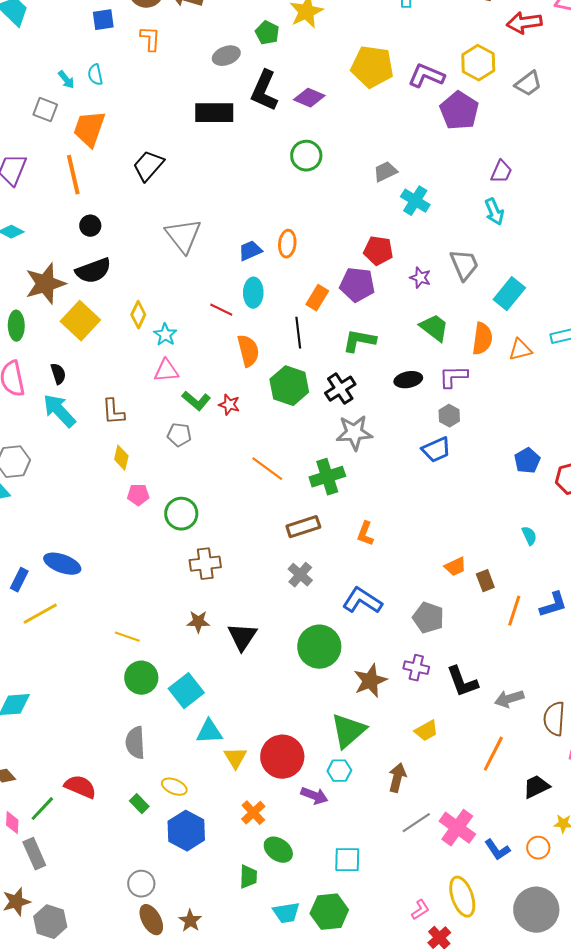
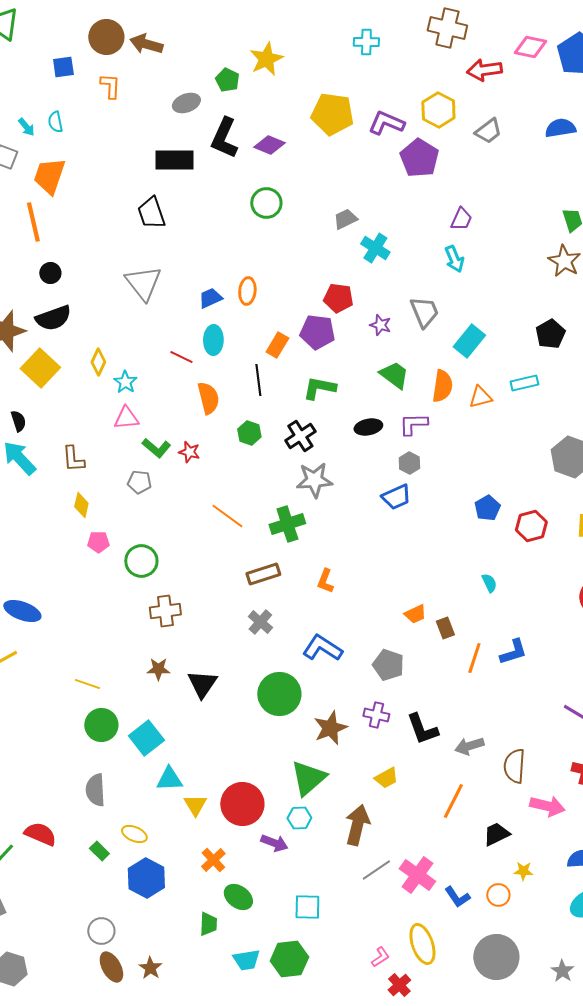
black trapezoid: (148, 166) -> (151, 213), moved, turned -60
green hexagon: (289, 386) -> (249, 433), size x0.6
brown arrow: (397, 778) -> (357, 825), size x1.4

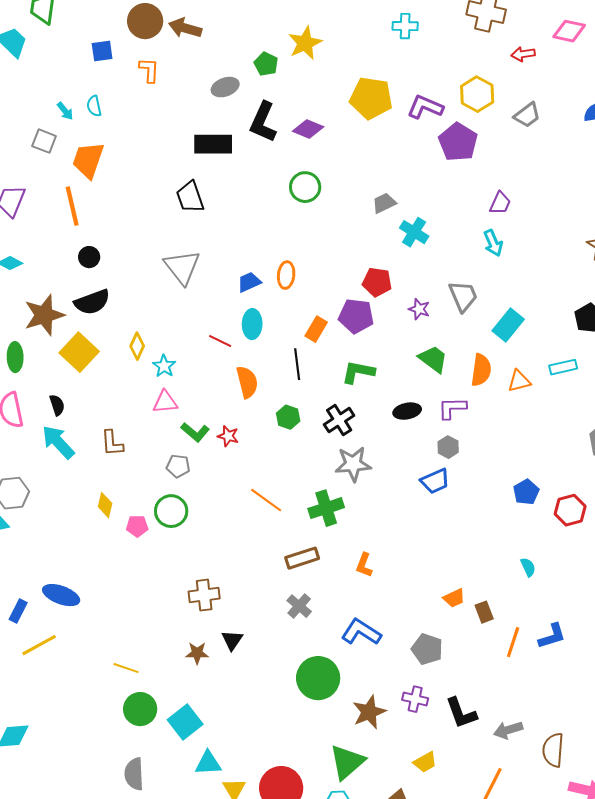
red arrow: (484, 70) -> (523, 54), size x0.7
yellow diamond: (81, 505) -> (105, 505), moved
green circle: (141, 561) -> (171, 511), moved
black triangle: (202, 684) -> (232, 640), moved, size x0.7

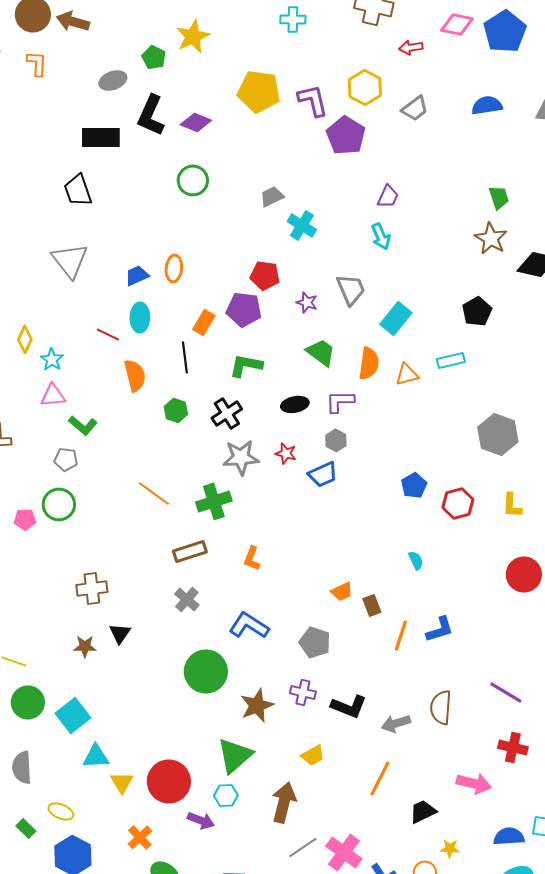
purple L-shape: (425, 107) -> (313, 100), turned 54
red star: (228, 436) -> (286, 453), moved
black L-shape: (461, 713) -> (349, 706), turned -48
brown semicircle: (553, 750) -> (441, 707), moved

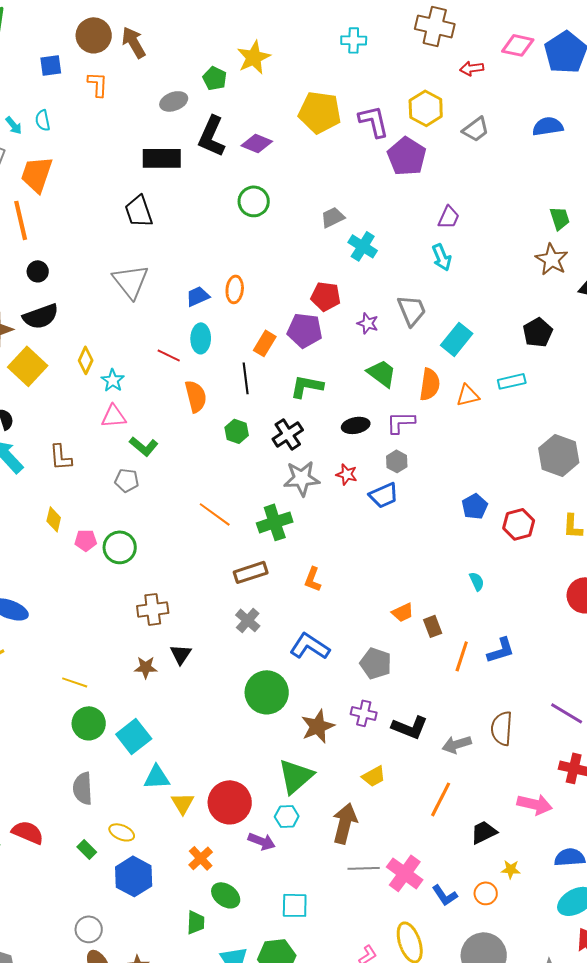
brown arrow: (73, 21) -> (134, 42), turned 44
green circle: (59, 504) -> (120, 547), moved
gray line: (303, 847) -> (364, 868), turned 32

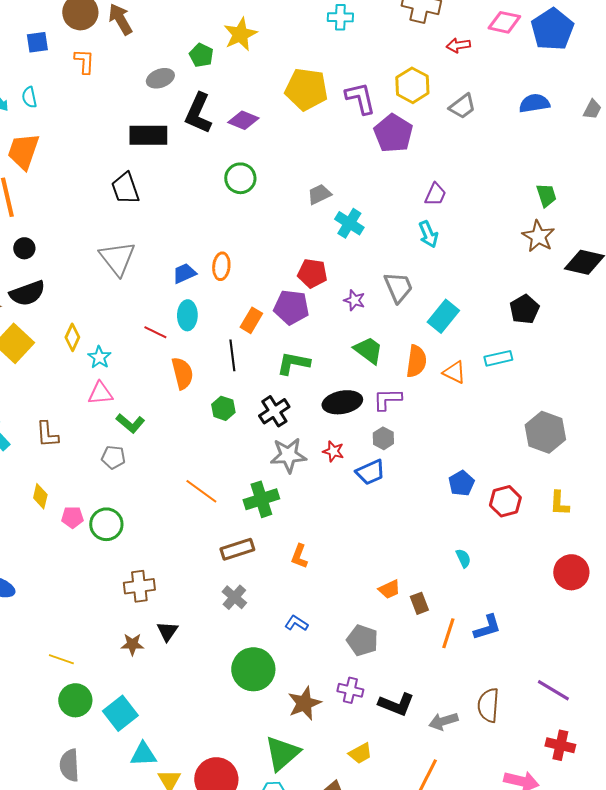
orange triangle: (468, 395) -> (454, 372), turned 40
black ellipse: (356, 425) -> (342, 402), size x1.4
blue L-shape: (310, 646) -> (296, 623), size x0.6

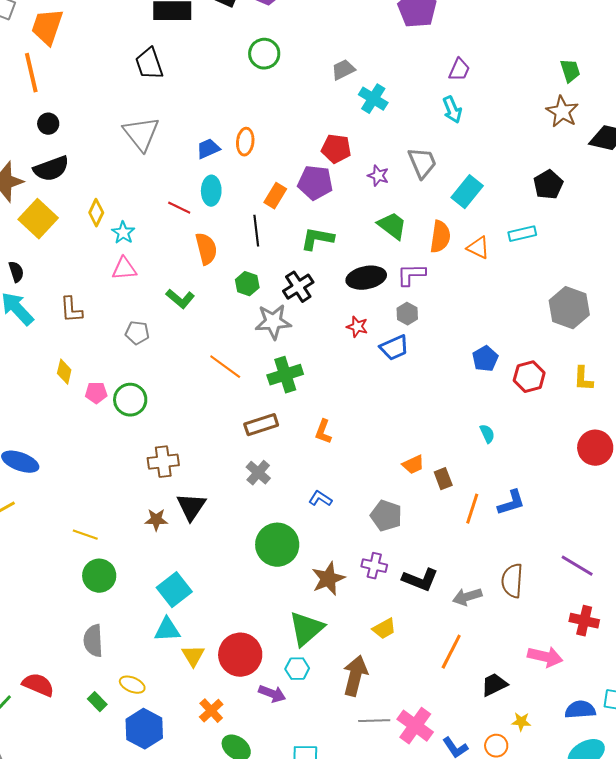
green L-shape: (130, 423) -> (180, 299), moved
gray star: (288, 455) -> (273, 322), moved
black triangle: (167, 631) -> (191, 507), size x1.4
cyan square: (120, 713) -> (174, 590), moved

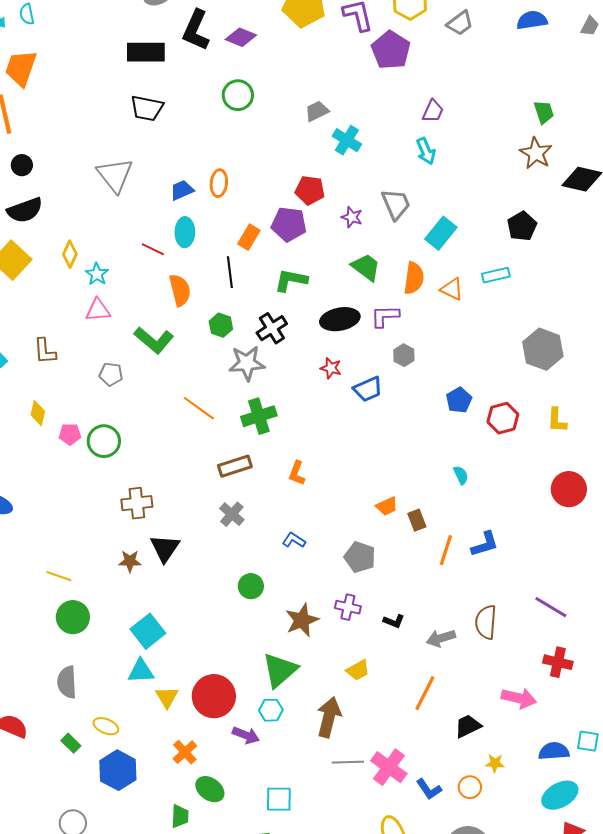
black trapezoid: (149, 64) -> (147, 108), moved, turned -60
green L-shape: (180, 299) -> (154, 340), size x1.4
gray hexagon: (407, 314) -> (404, 355), moved
green circle: (277, 545) -> (251, 586), size x0.6
black L-shape: (420, 580) -> (394, 621), size x0.6

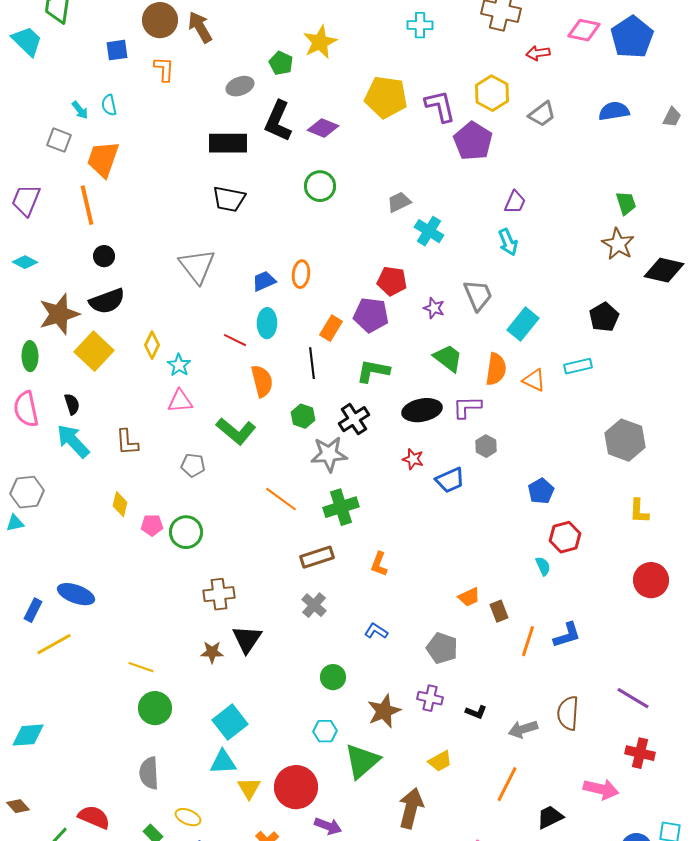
red hexagon: (503, 418) -> (565, 537), moved
cyan hexagon: (271, 710) -> (325, 731), moved

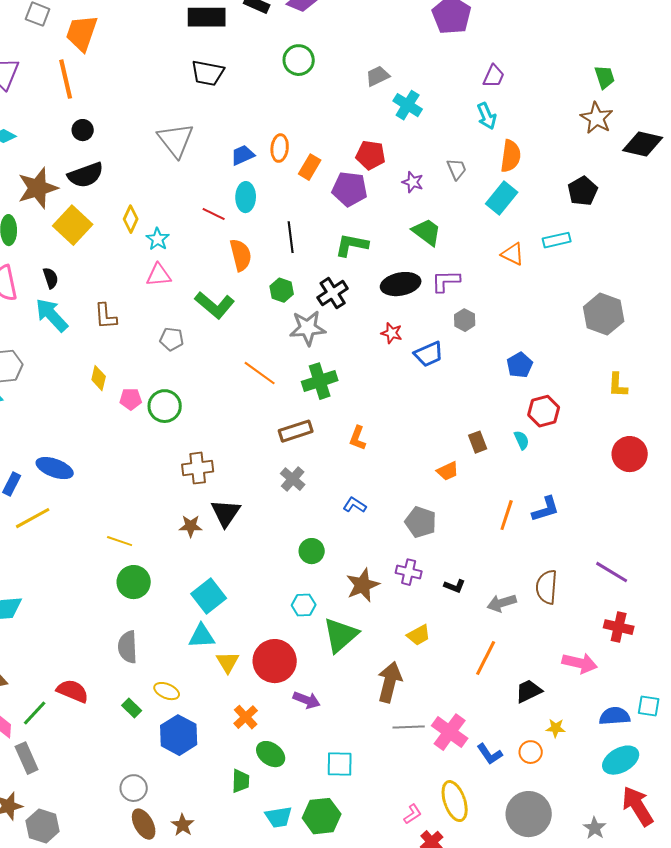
gray trapezoid: (478, 295) -> (457, 169), size x0.7
orange rectangle: (331, 328) -> (310, 167), moved
orange semicircle: (496, 369) -> (511, 156), moved
brown rectangle: (499, 611) -> (478, 442), moved

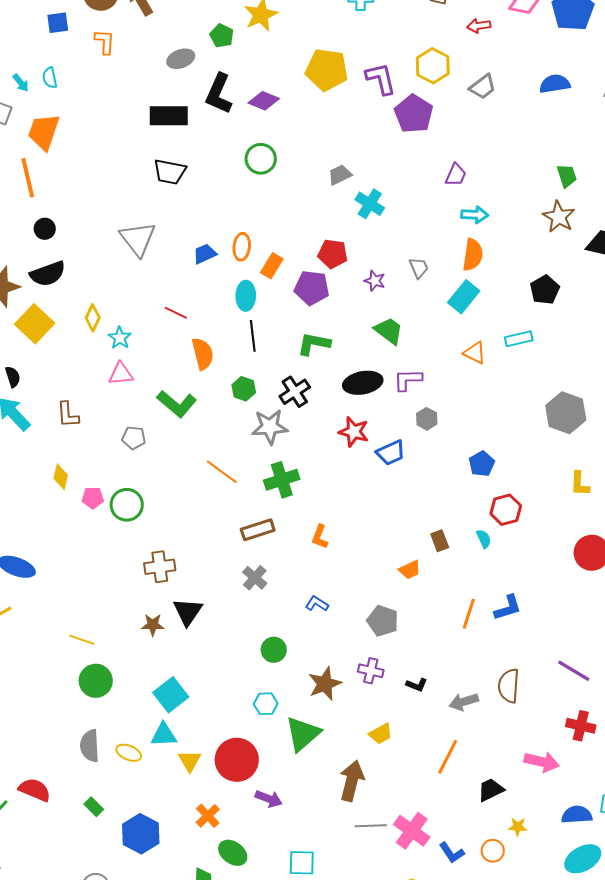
cyan arrow: (487, 116) -> (475, 215), moved, turned -64
cyan ellipse: (246, 197) -> (246, 296), moved
red star: (392, 333) -> (354, 432), size x1.4
yellow ellipse: (167, 691) -> (129, 753), moved

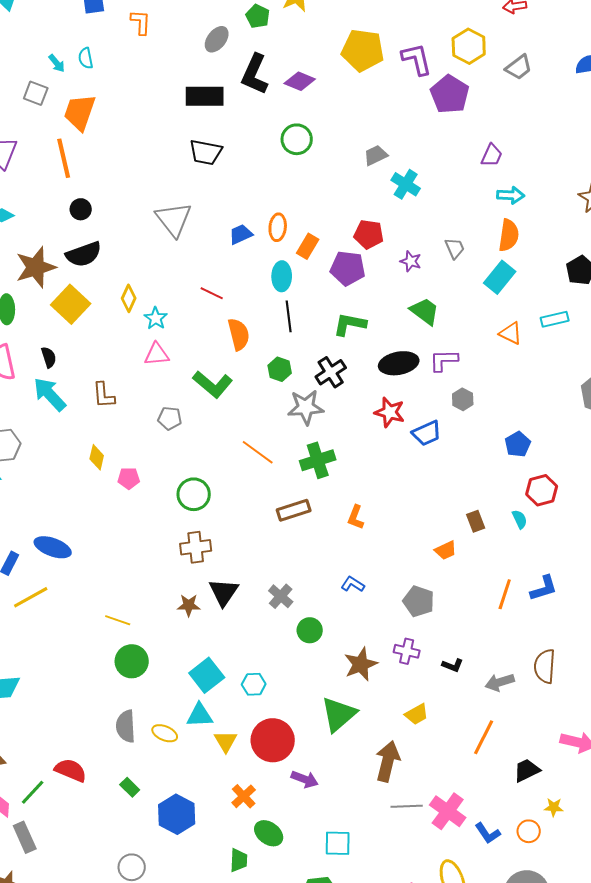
gray ellipse: (181, 59) -> (217, 39), turned -32
green circle: (127, 505) -> (194, 494), moved
gray cross: (255, 578) -> (281, 596), moved
cyan hexagon: (266, 704) -> (254, 684), moved

